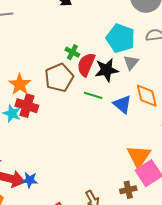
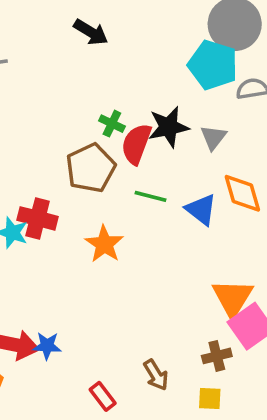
cyan pentagon: (120, 38) -> (213, 65), moved
black star: (107, 70) -> (169, 127), moved
orange star: (20, 84) -> (104, 244), moved

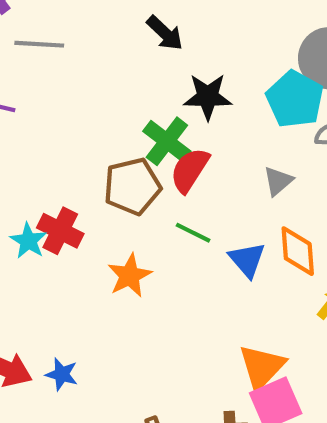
green cross: (112, 124) -> (167, 141), size x1.6
black star: (169, 127) -> (208, 97), moved
blue star: (47, 346) -> (62, 374), moved

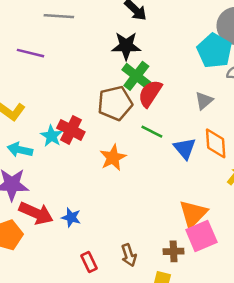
black star: (208, 97) -> (126, 46), moved

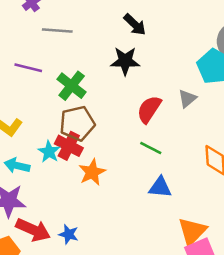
green cross: (136, 76) -> (72, 86), moved
gray triangle: (204, 101) -> (187, 99), moved
brown pentagon: (115, 103) -> (77, 123), moved
blue triangle: (185, 148) -> (160, 187), moved, turned -45
orange star: (113, 158) -> (92, 172), moved

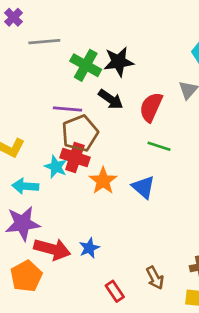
black arrow: (135, 25) -> (111, 99), moved
purple line: (28, 68) -> (68, 109), moved
green cross: (72, 86) -> (86, 65), moved
blue triangle: (160, 187) -> (143, 187), moved, turned 45
blue star: (69, 234) -> (89, 248), turned -30

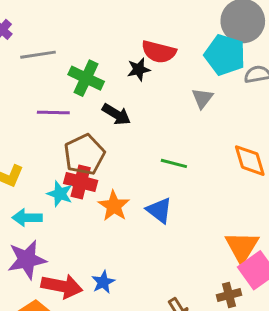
black star: (119, 62) -> (139, 69), moved, size x0.7
red semicircle: (151, 107) -> (159, 52), moved, turned -96
purple line: (68, 109) -> (53, 112), moved

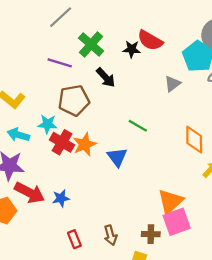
gray line: (38, 55) -> (61, 17), turned -50
red cross: (81, 182) -> (62, 142), moved
cyan star: (60, 194) -> (47, 124), turned -30

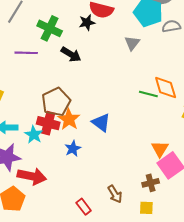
brown pentagon: (74, 100) -> (56, 102), moved
cyan star: (47, 124) -> (34, 135), moved, turned -30
green line: (138, 126) -> (148, 94), moved
blue star: (61, 198) -> (73, 149), moved
orange triangle: (170, 201) -> (160, 149), size x0.7

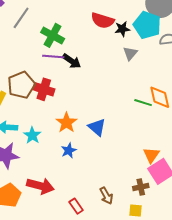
black star: (87, 22) -> (122, 29), moved
purple line: (26, 53) -> (53, 56), moved
brown pentagon: (56, 102) -> (21, 85), moved
red cross: (48, 123) -> (44, 89), moved
red arrow: (32, 176) -> (40, 186), moved

